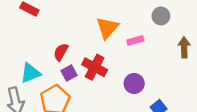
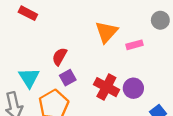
red cross: (95, 67) -> (106, 87), moved
cyan triangle: (31, 73) -> (29, 78), turned -40

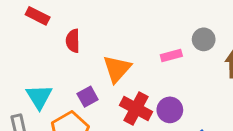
gray circle: (160, 20) -> (204, 39), moved
orange triangle: (106, 32) -> (117, 69), moved
red semicircle: (60, 57) -> (73, 41), moved, turned -30

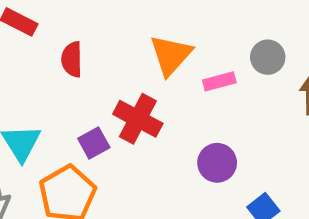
orange triangle: (117, 69) -> (171, 55), moved
red cross: (136, 108) -> (138, 119), moved

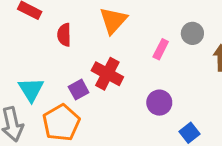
orange triangle: (171, 55) -> (113, 20), moved
pink rectangle: (219, 81) -> (161, 49), turned -48

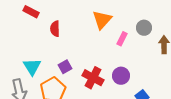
orange triangle: (113, 20) -> (102, 20), moved
red cross: (107, 74) -> (93, 78), moved

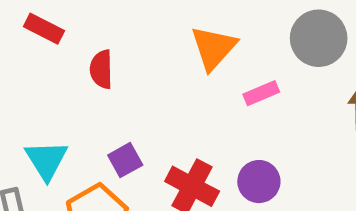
gray circle: (144, 28) -> (319, 38), moved, size x1.5
pink rectangle: (122, 39) -> (261, 93), turned 40

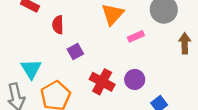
purple square: (125, 160) -> (75, 52), moved

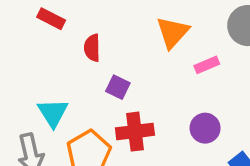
purple square: (75, 52) -> (118, 87), turned -35
red cross: (102, 82) -> (135, 132), moved, turned -35

